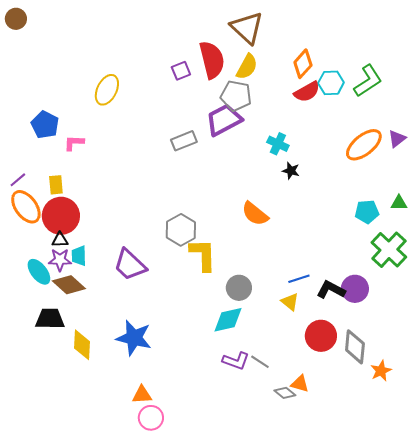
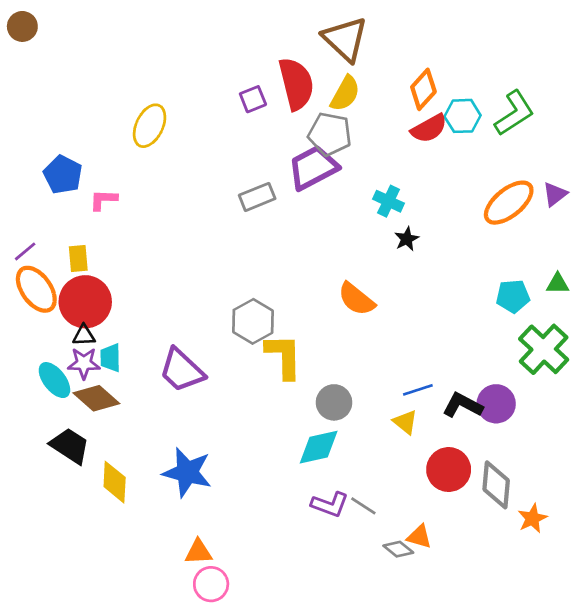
black star: (291, 171) -> (407, 239), turned 30
black trapezoid: (50, 319) -> (70, 446), turned 32

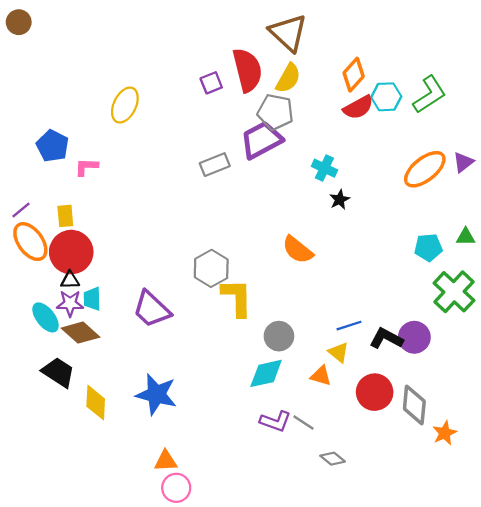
orange triangle: (419, 537) -> (321, 376), moved

